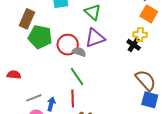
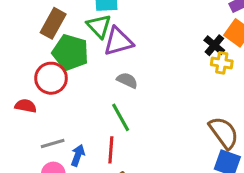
green triangle: (93, 12) -> (99, 26), moved
purple triangle: (95, 38) -> (118, 41), moved
red circle: (68, 45) -> (51, 78), moved
black cross: (134, 45) -> (214, 45), moved

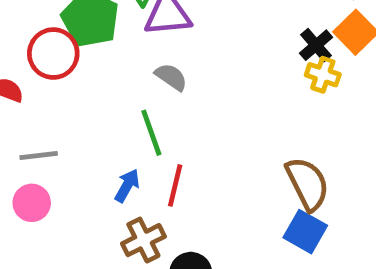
red line: (111, 150) -> (175, 185), moved
blue arrow: (78, 155) -> (127, 186), moved

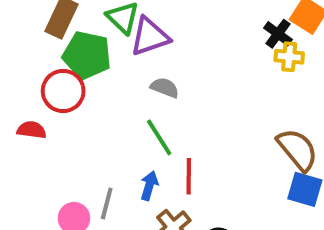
gray line: (39, 155) -> (107, 204), moved, turned -56

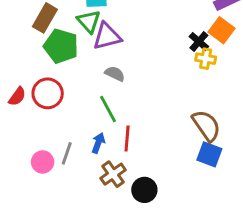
red circle: (63, 91) -> (48, 93), moved
red semicircle: (32, 130) -> (17, 96), turned 114

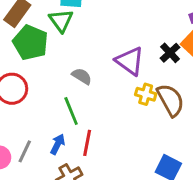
purple triangle: (107, 36) -> (130, 61), moved, turned 44
yellow cross: (206, 59) -> (146, 94), moved
brown semicircle: (206, 125) -> (170, 100), moved

